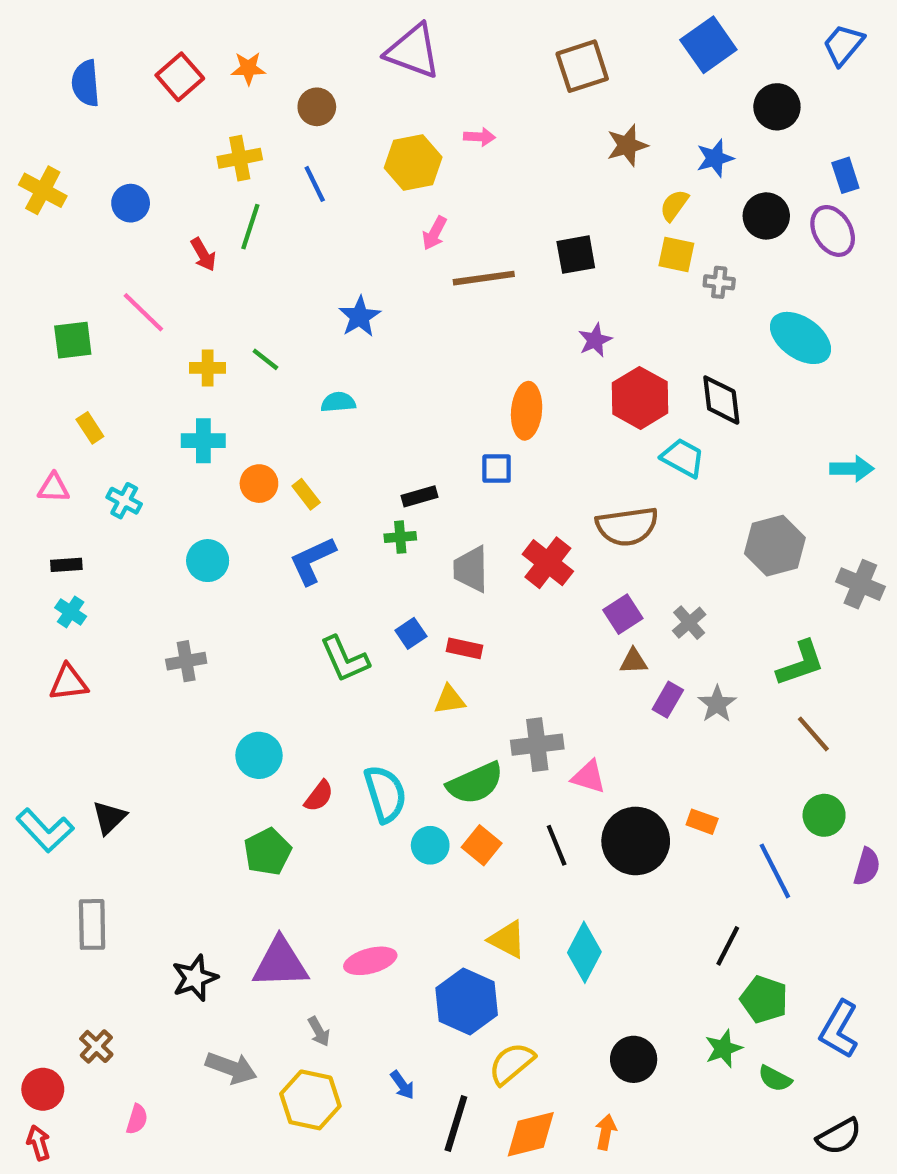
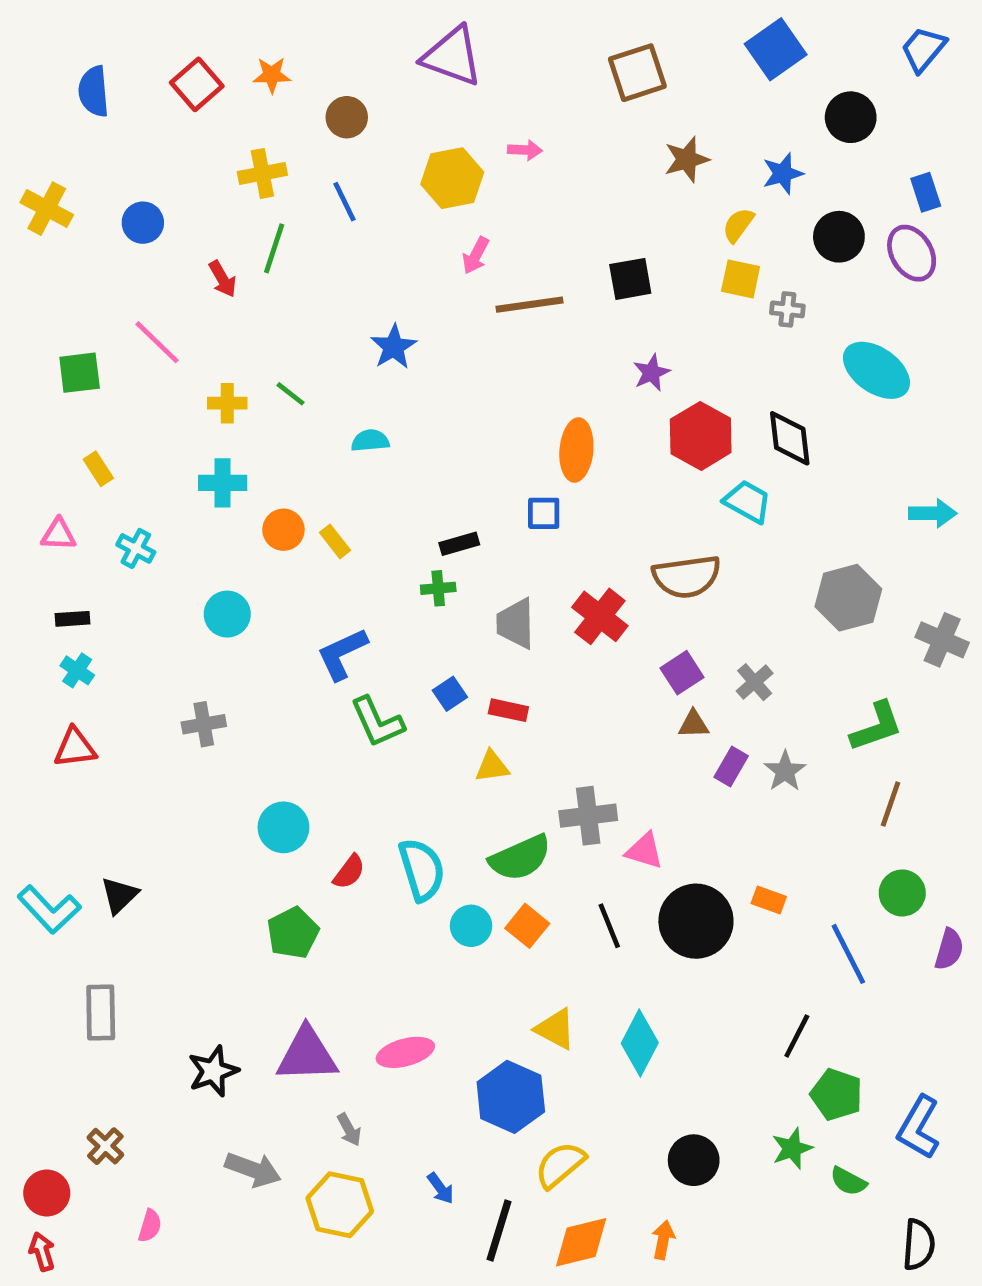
blue L-shape: (312, 561) -> (342, 654), moved
brown line: (813, 734) -> (891, 804), turned 60
black semicircle: (839, 1136) -> (919, 1245), turned -57

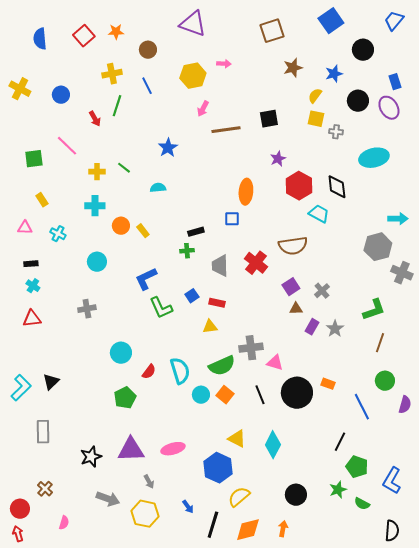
cyan ellipse: (876, 370) -> (374, 158), turned -48
gray hexagon: (848, 598) -> (378, 247), moved
cyan L-shape: (49, 909) -> (21, 388), turned -92

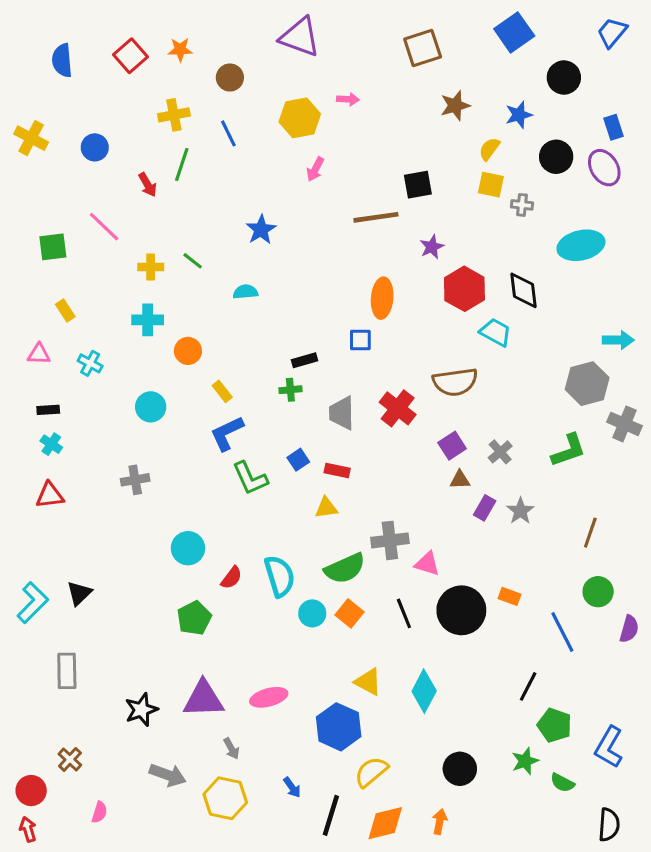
brown line: (226, 130) -> (376, 217), moved
yellow rectangle: (143, 231) -> (222, 391), moved
green L-shape: (374, 310) -> (569, 450), moved

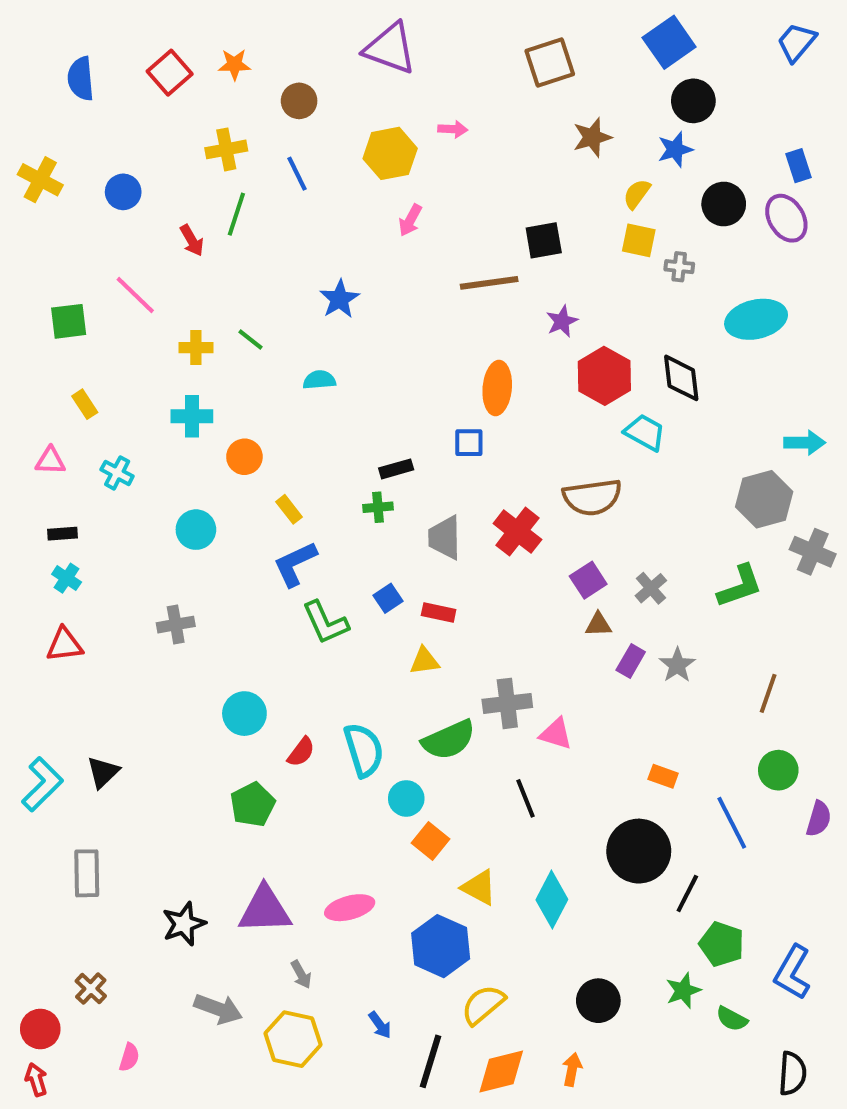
black circle: (564, 78) -> (693, 101), moved
black circle: (461, 610) -> (639, 851), moved
orange square: (350, 613) -> (430, 841), moved

